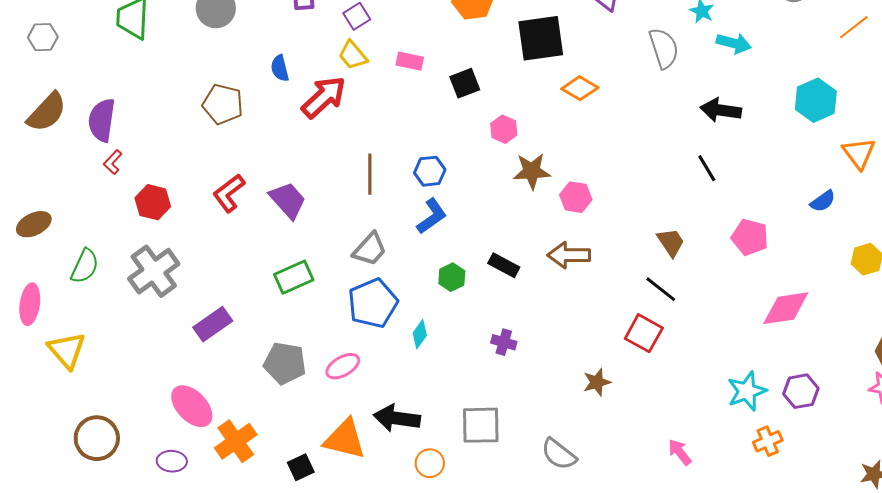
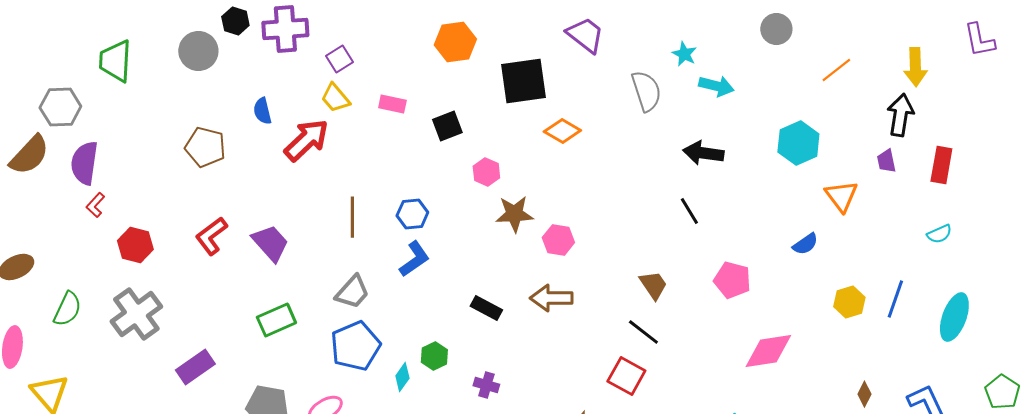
gray hexagon: (43, 37) -> (60, 107), moved, size x1.4
green hexagon: (452, 277) -> (434, 356), moved

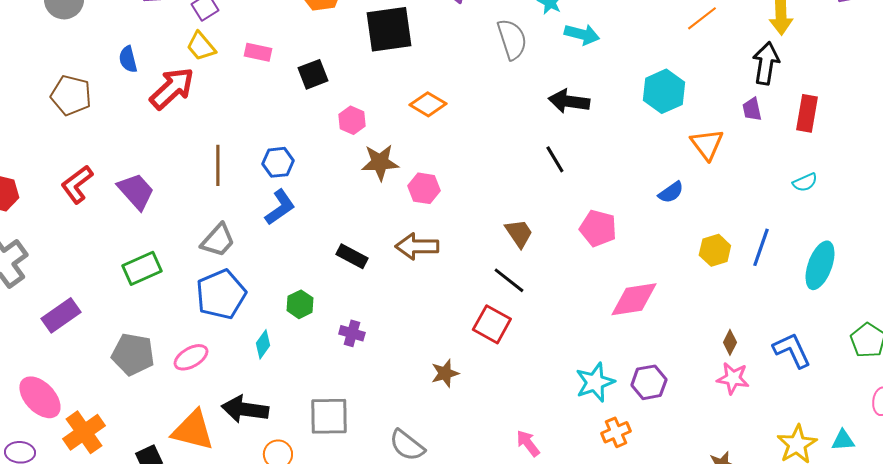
orange diamond: (562, 131) -> (428, 104), moved
cyan diamond: (402, 377) -> (263, 344), moved

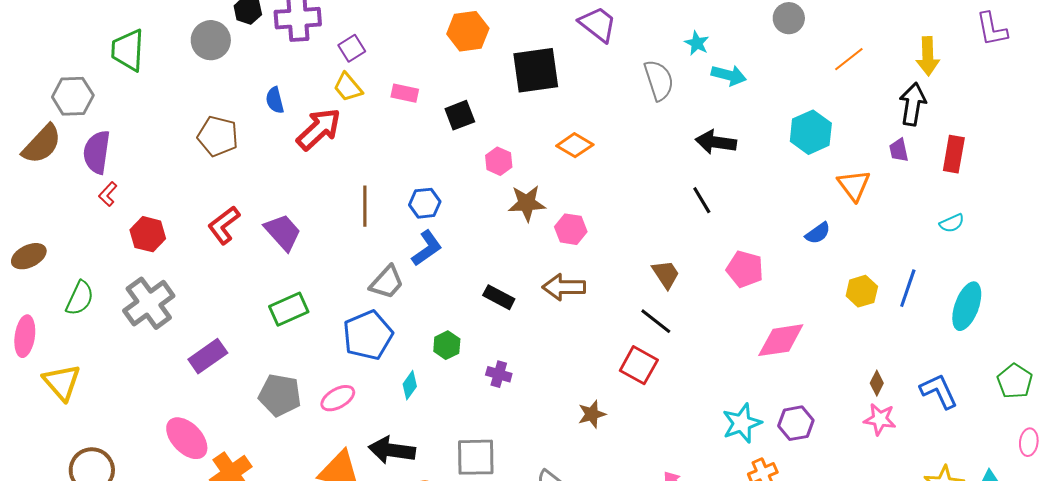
gray trapezoid: (218, 240) -> (387, 282), moved

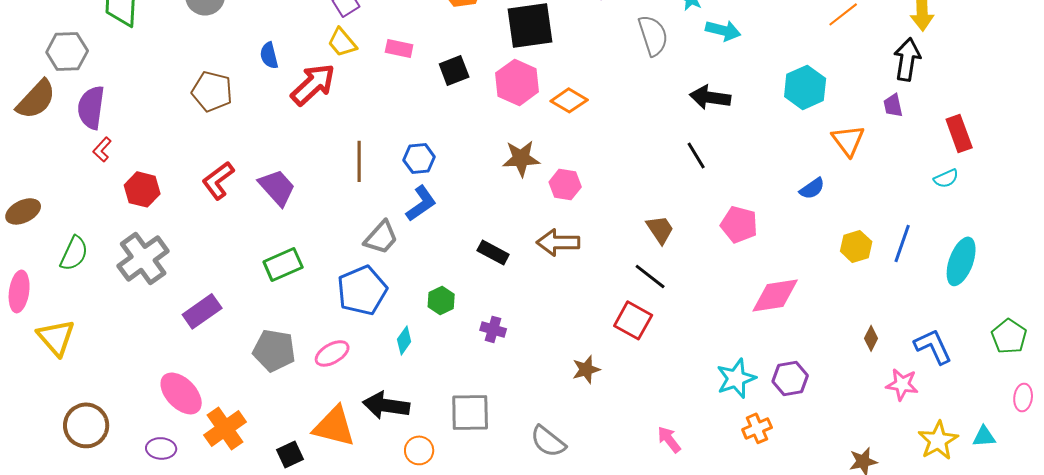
red rectangle: (954, 154) -> (959, 133), moved, turned -30
pink hexagon: (499, 161) -> (517, 82), moved, size x1.6
pink star: (880, 419) -> (902, 384), moved

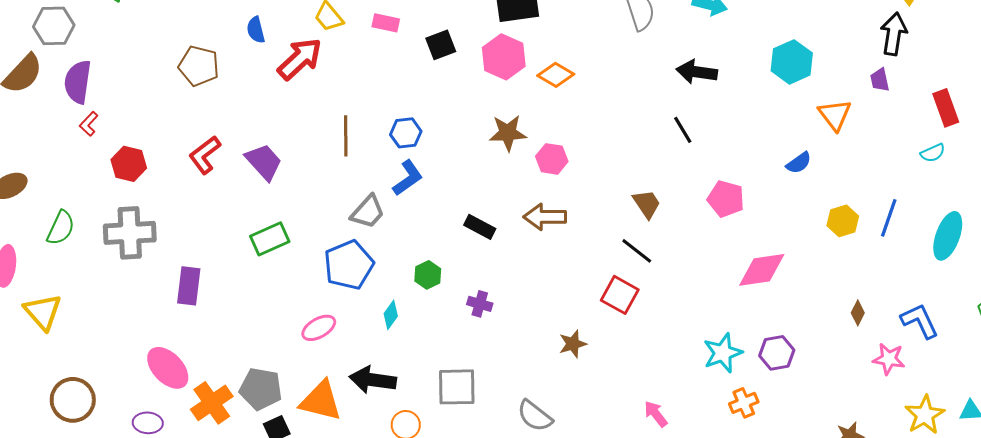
gray cross: (143, 258) -> (130, 233), turned 33
purple rectangle: (202, 311) -> (189, 286), turned -48
gray pentagon: (274, 350) -> (261, 389), moved

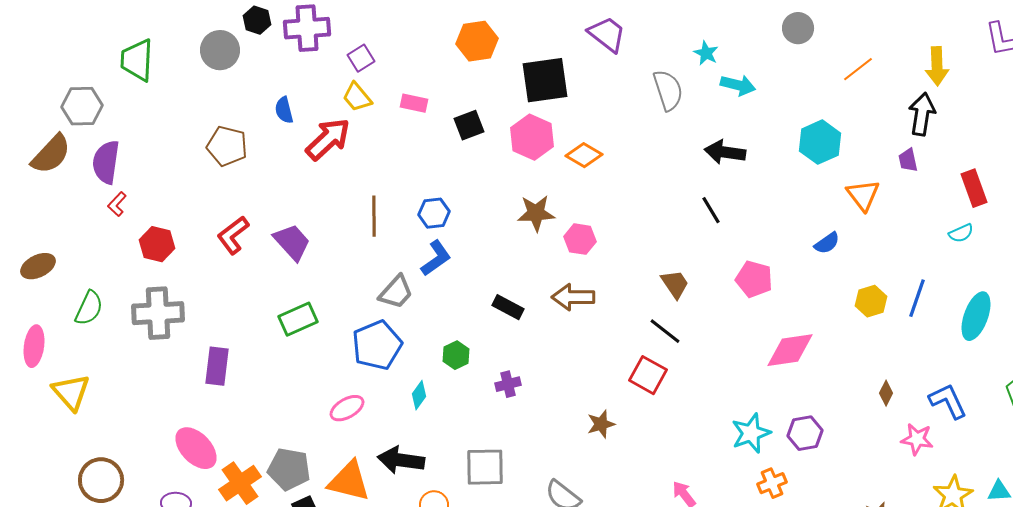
purple cross: (480, 304) -> (508, 384), turned -30

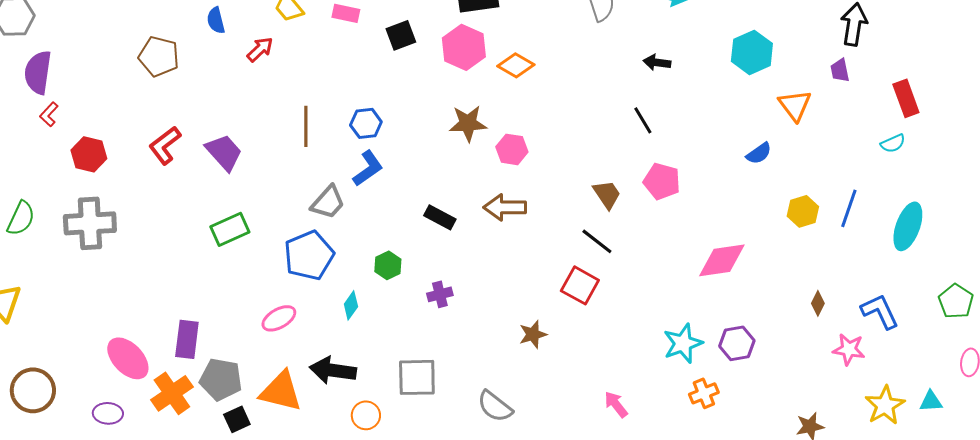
red arrow: (328, 139) -> (260, 49), size x0.6
black arrow: (725, 152) -> (657, 62), size x0.7
pink pentagon: (754, 279) -> (662, 181), moved
purple rectangle: (217, 366) -> (187, 339), moved

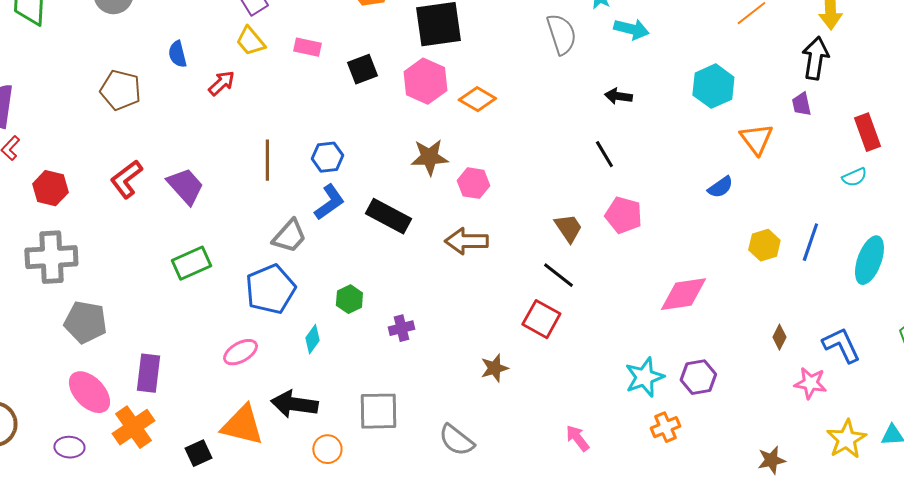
black rectangle: (440, 217) -> (388, 216), moved, size x1.4
gray pentagon: (221, 379) -> (85, 322), moved

